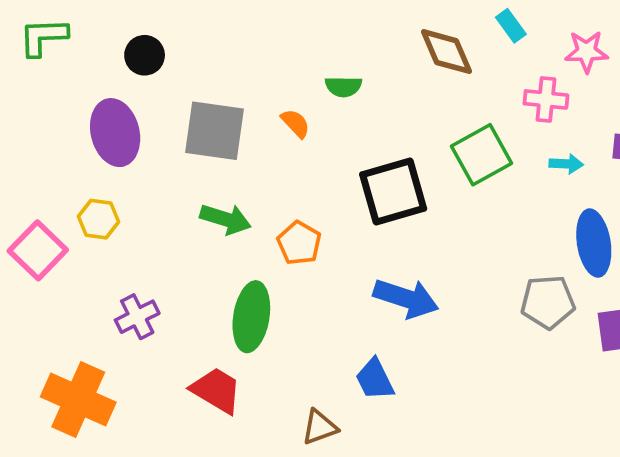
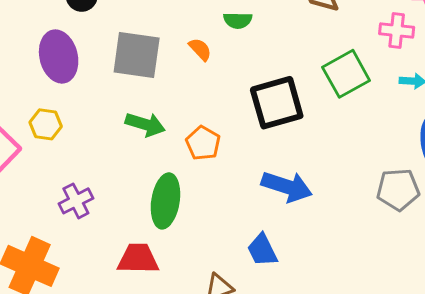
red trapezoid: (216, 390) -> (138, 259), turned -30

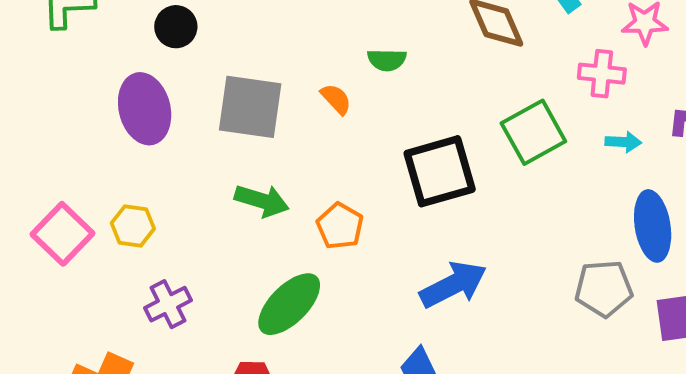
yellow hexagon: (46, 124) -> (133, 226), moved
blue arrow: (287, 187) -> (453, 285), turned -45
green ellipse: (165, 201) -> (289, 304), turned 36

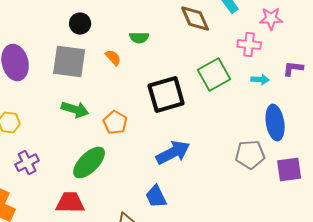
black circle: (176, 27) -> (80, 24), moved

